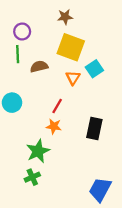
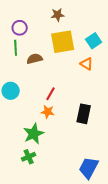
yellow square: (71, 47) -> (63, 42), turned -30
cyan square: (94, 69) -> (94, 41), moved
orange triangle: (73, 78) -> (87, 64), moved, turned -32

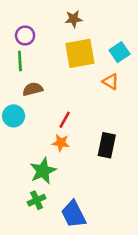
brown semicircle: (35, 59) -> (33, 89), moved
blue trapezoid: (89, 168) -> (74, 214), moved, turned -55

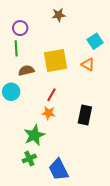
yellow square: (80, 53) -> (56, 60), moved

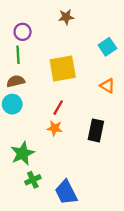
orange triangle: (88, 64) -> (107, 86), moved
brown semicircle: (26, 71) -> (16, 81), moved
green star: (34, 135) -> (23, 153), moved

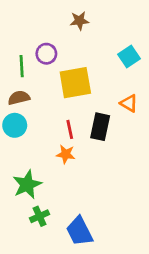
purple circle: (23, 32) -> (46, 54), moved
red line: (58, 108) -> (70, 129), turned -42
black rectangle: (96, 130) -> (100, 127), moved

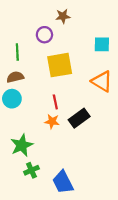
purple circle: (46, 54) -> (44, 35), moved
cyan square: (129, 56) -> (102, 44), turned 35
orange triangle: (129, 103) -> (102, 81), size x1.5
black rectangle: (100, 127) -> (79, 118), moved, turned 42

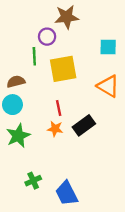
brown star: (63, 16) -> (67, 17), size x1.5
green line: (17, 52) -> (34, 56), moved
green star: (22, 145) -> (18, 136), moved

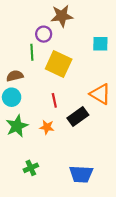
yellow square: (63, 69) -> (59, 64), turned 35
orange triangle: (108, 86) -> (100, 94), moved
orange star: (55, 129) -> (47, 127), moved
blue trapezoid: (67, 193) -> (81, 174), moved, turned -60

